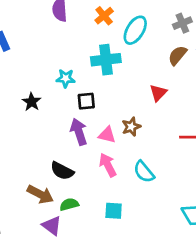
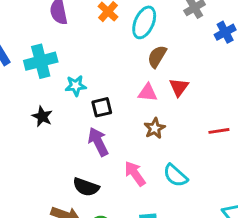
brown semicircle: (177, 55) -> (157, 56), moved
cyan cross: (106, 60) -> (41, 61), moved
pink triangle: (107, 135) -> (148, 93), moved

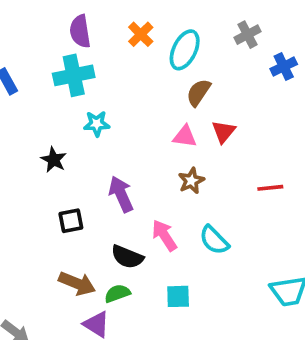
cyan cross: (41, 61) -> (74, 75), moved
black square: (102, 107) -> (71, 221), moved
black semicircle: (86, 187) -> (127, 257), moved

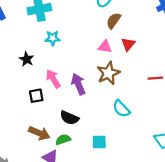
brown star: (191, 181) -> (108, 73), size x1.5
purple arrow: (121, 194) -> (78, 84), moved
pink arrow: (164, 235) -> (53, 79), moved

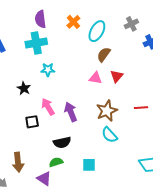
brown star: (108, 73) -> (107, 111), moved
black semicircle: (69, 118) -> (62, 142), turned -36
brown arrow: (39, 133) -> (18, 162), moved, turned 60

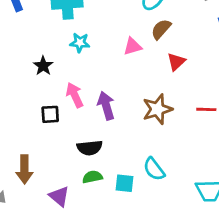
pink triangle: (95, 78) -> (132, 46), moved, turned -32
cyan semicircle: (110, 135) -> (154, 169), moved
green semicircle: (56, 162) -> (92, 177), moved

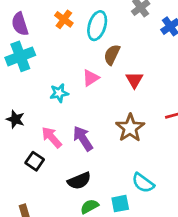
cyan star: (80, 43) -> (59, 93), moved
black square: (50, 114) -> (35, 161), turned -36

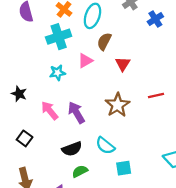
cyan cross: (20, 56) -> (59, 37), moved
black square: (35, 161) -> (25, 138), moved
cyan semicircle: (143, 183) -> (105, 146), moved
cyan square: (120, 204) -> (124, 168), moved

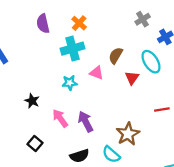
cyan ellipse: (92, 16) -> (151, 62), moved, turned -55
pink triangle: (85, 61) -> (97, 73), turned 48
brown star: (117, 105) -> (128, 134), moved

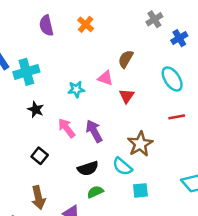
cyan cross: (73, 49) -> (26, 72), moved
cyan ellipse: (151, 62) -> (172, 79), moved
red triangle: (132, 78) -> (127, 96), moved

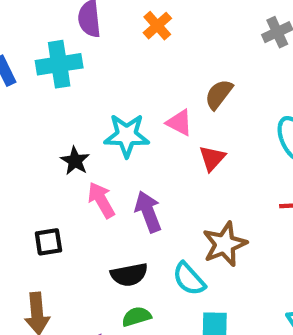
cyan cross: (26, 72) -> (59, 64), moved
cyan star: (76, 89) -> (127, 135), size x1.5
black star: (36, 110) -> (75, 161), moved
black square: (40, 156) -> (48, 242), turned 35

